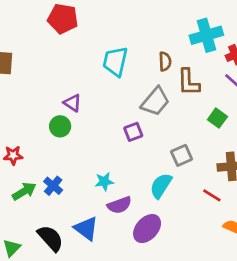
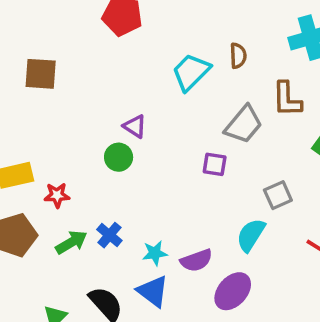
cyan trapezoid: (115, 61) -> (191, 72), turned 32
brown semicircle: (165, 61) -> (238, 56), moved
purple square: (133, 132) -> (215, 164), turned 30
cyan star: (104, 182) -> (155, 253), moved

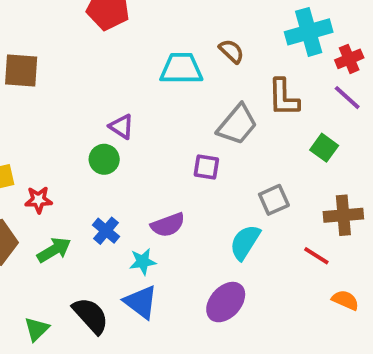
brown semicircle: (238, 56) -> (231, 51), turned -45
cyan trapezoid: (191, 72) -> (181, 69), turned 45
blue cross: (109, 235) -> (106, 231), moved
purple semicircle: (196, 260) -> (168, 225), moved

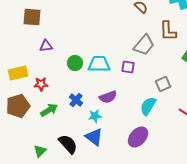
cyan trapezoid: (181, 69) -> (99, 64), moved
purple triangle: (121, 126) -> (46, 46), moved, turned -40

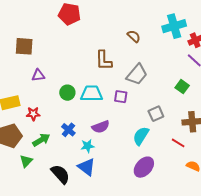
brown L-shape: (168, 31) -> (104, 60), moved
purple ellipse: (138, 137) -> (144, 167), moved
green triangle: (40, 151) -> (26, 161), moved

